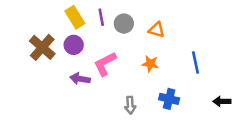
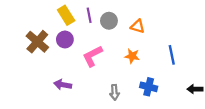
purple arrow: (80, 79) -> (63, 85), moved

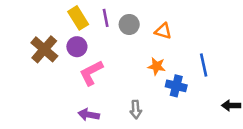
pink L-shape: (92, 56) -> (91, 73), moved
purple arrow: (63, 85) -> (89, 115), moved
blue cross: (149, 87) -> (176, 86), moved

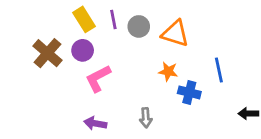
orange triangle: (163, 31) -> (175, 34), size x1.5

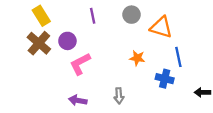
yellow rectangle: (84, 19) -> (41, 16), moved
gray circle: (139, 26) -> (132, 15), moved
orange triangle: (175, 34) -> (161, 27), moved
blue cross: (189, 92) -> (165, 79), moved

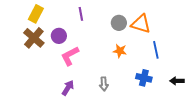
gray circle: (132, 15) -> (119, 23), moved
yellow rectangle: (41, 16) -> (36, 14), turned 60
blue cross: (165, 79) -> (144, 78), moved
purple arrow: (78, 100) -> (68, 88), turned 112

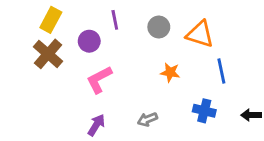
gray circle: (119, 23) -> (159, 27), moved
purple circle: (59, 36) -> (89, 41), moved
gray arrow: (104, 84) -> (147, 119), turned 72

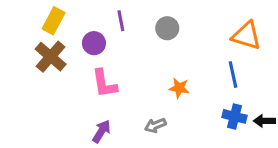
orange triangle: (200, 34) -> (246, 36), moved
orange star: (170, 72) -> (179, 88), moved
pink L-shape: (99, 80) -> (104, 84), turned -72
blue cross: (204, 111) -> (234, 116), moved

